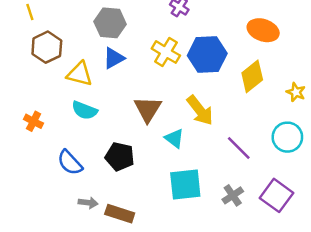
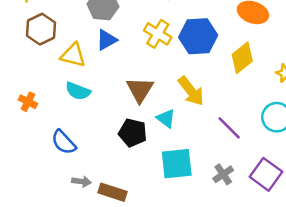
black pentagon: (120, 157) -> (133, 133), moved

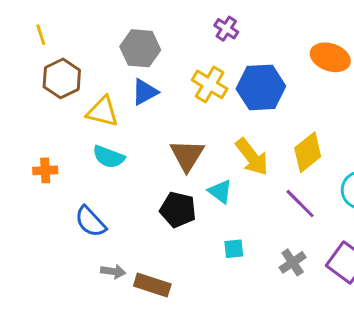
yellow diamond: (242, 58) -> (308, 152), moved
orange cross: (28, 102) -> (45, 170), turned -30
cyan square: (177, 164) -> (234, 249), size x0.5

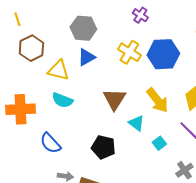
orange cross: (45, 170) -> (20, 109), size x1.8
black pentagon: (178, 210) -> (103, 147), moved
cyan square: (234, 249) -> (159, 143), moved, turned -32

